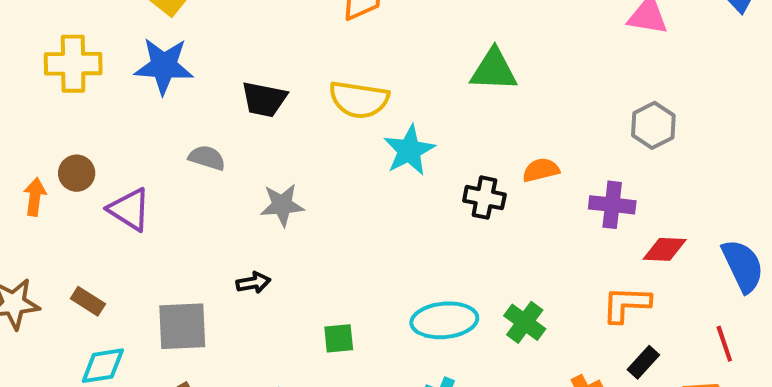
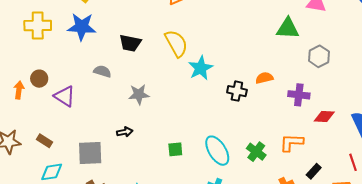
green triangle: (494, 70) -> (288, 28), moved
yellow semicircle: (359, 100) -> (176, 43), turned -128
orange L-shape: (626, 304) -> (292, 143), moved
cyan ellipse: (444, 320) -> (217, 151), turned 64
green square: (339, 338) -> (175, 149), moved

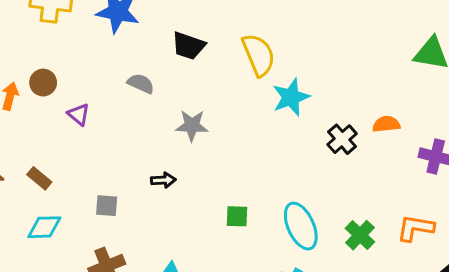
black cross: (237, 91) -> (342, 139), turned 30
purple triangle: (65, 96) -> (79, 114), size x0.7
gray square: (90, 153) -> (107, 206), size x0.6

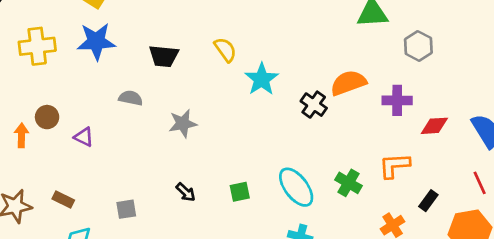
yellow semicircle: (259, 55) -> (225, 50), size x0.7
orange semicircle: (386, 124) -> (348, 83), size x1.5
black arrow: (163, 180) -> (186, 192), moved, turned 60

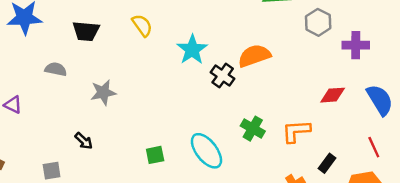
cyan star: (262, 79) -> (192, 50), moved
purple cross: (397, 100) -> (356, 45), moved
green cross: (348, 183) -> (253, 129), moved
black arrow: (186, 192) -> (84, 141), moved

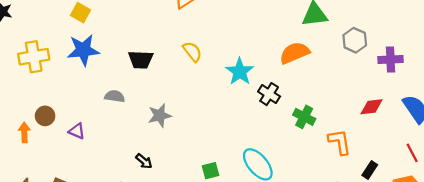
orange semicircle: (254, 56) -> (295, 53), moved
green cross: (253, 129) -> (304, 117), moved
orange L-shape: (296, 131) -> (340, 142), turned 88

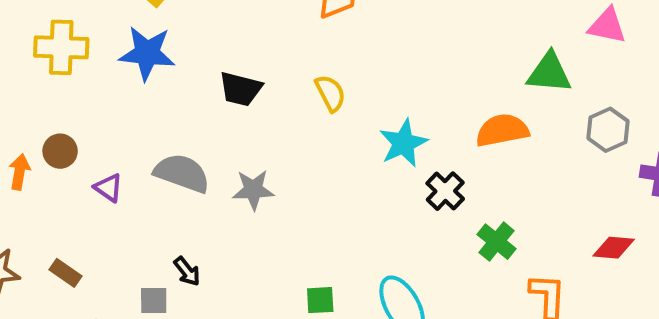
gray semicircle: (115, 96) -> (182, 173), moved, size x1.6
black arrow: (144, 161) -> (187, 271), moved

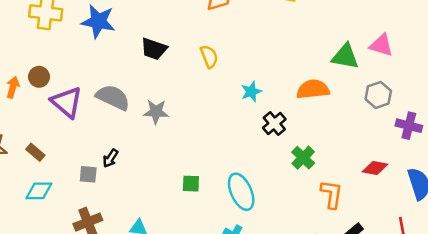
pink triangle: (607, 26) -> (381, 45), moved
cyan star: (403, 143) -> (251, 92), size x0.7
purple triangle: (108, 188) -> (67, 102), size x1.8
black arrow: (187, 271) -> (110, 158), turned 66

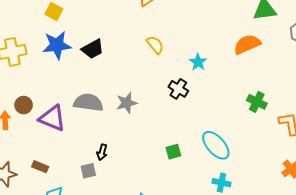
black trapezoid: (154, 49) -> (93, 49), moved, turned -30
black cross: (274, 124) -> (178, 89), moved

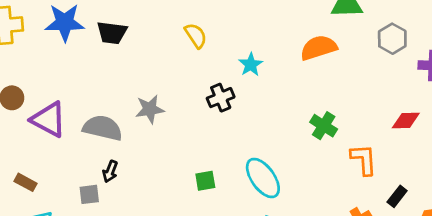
black trapezoid: (93, 49) -> (112, 33), turned 30
black cross: (178, 89) -> (221, 98), turned 30
gray semicircle: (88, 102) -> (103, 128), moved

